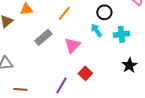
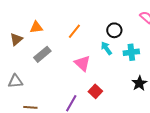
gray rectangle: (43, 37) -> (42, 54), moved
pink triangle: (72, 45) -> (82, 63), turned -30

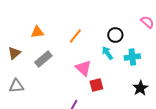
brown triangle: (16, 39) -> (14, 53), moved
red square: (95, 91) -> (96, 85), moved, turned 32

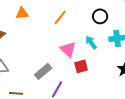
cyan arrow: (107, 53) -> (91, 42), moved
gray rectangle: (43, 59) -> (43, 71), moved

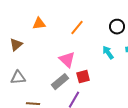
pink triangle: (68, 49) -> (67, 60), moved
red square: (81, 66) -> (83, 77), moved

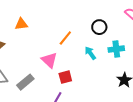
orange line: (77, 28) -> (65, 38), moved
gray rectangle: (60, 82) -> (25, 82), moved

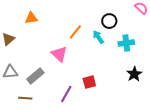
cyan arrow: (90, 53) -> (98, 37), moved
red square: (65, 77) -> (89, 82), moved

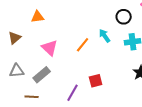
black circle: (109, 21) -> (124, 17), moved
orange line: (75, 32) -> (83, 45), moved
pink triangle: (59, 54) -> (50, 48), moved

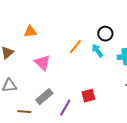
black circle: (124, 17) -> (105, 34), moved
orange line: (83, 45) -> (75, 47), moved
gray rectangle: (42, 75) -> (44, 97), moved

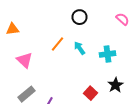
black circle: (105, 34) -> (80, 17), moved
red square: (88, 96) -> (90, 93), moved, turned -32

